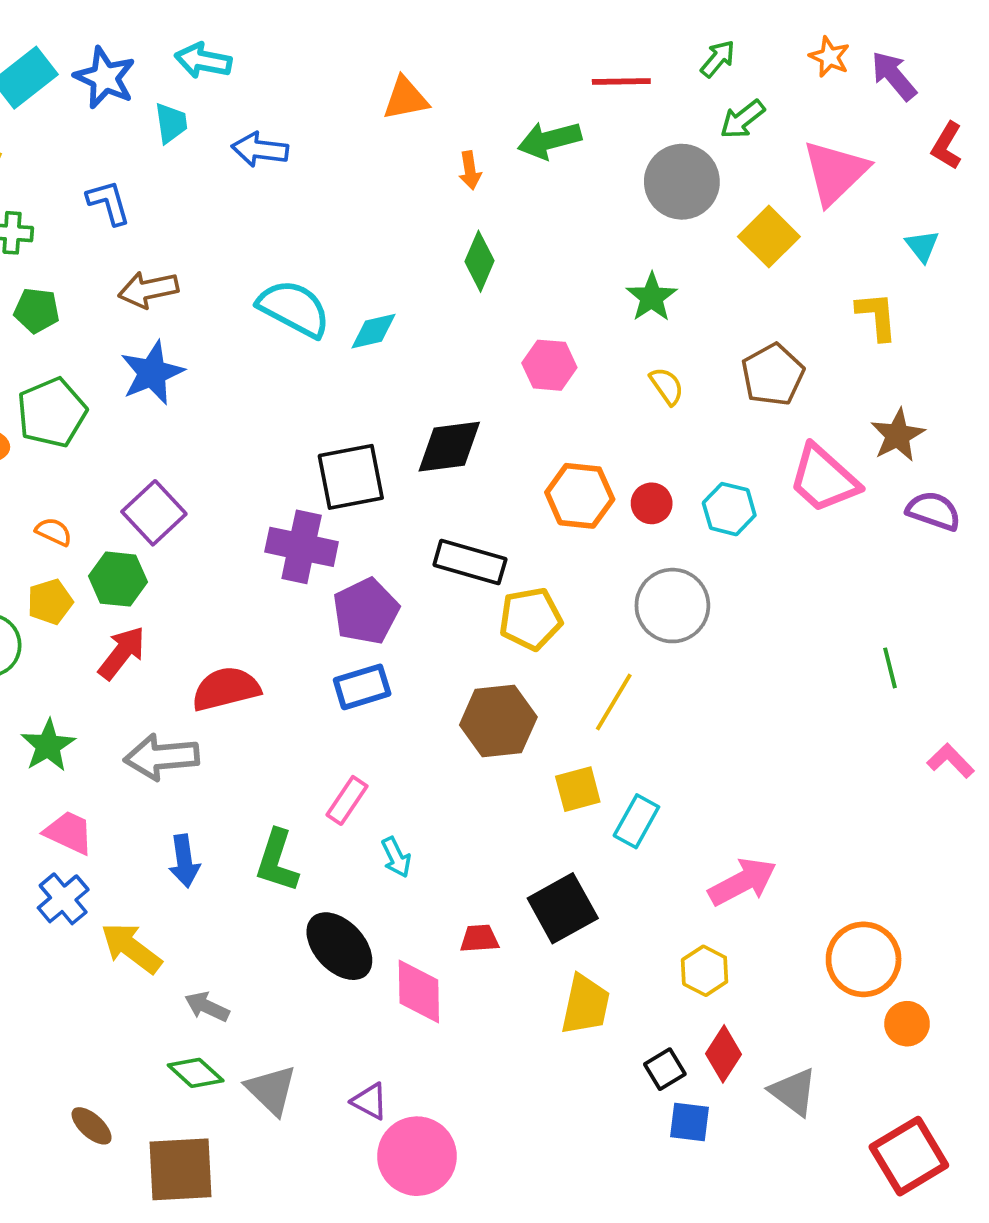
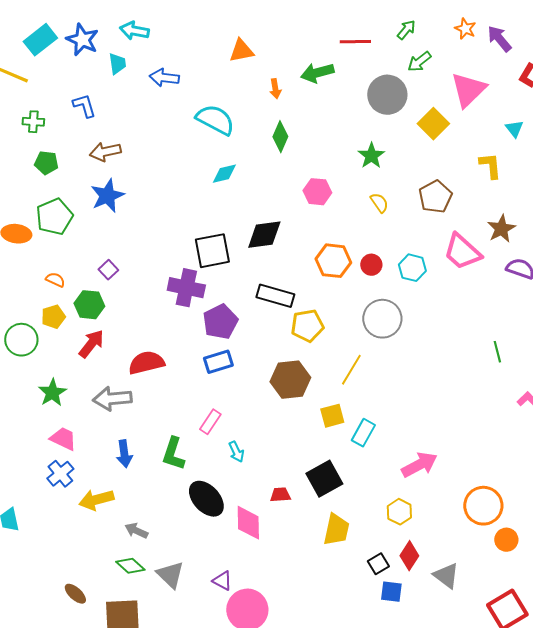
cyan semicircle: (294, 308) -> (215, 120), moved
purple square: (154, 513) -> (108, 270), size x0.6
yellow arrow: (131, 948) -> (96, 500), turned -52

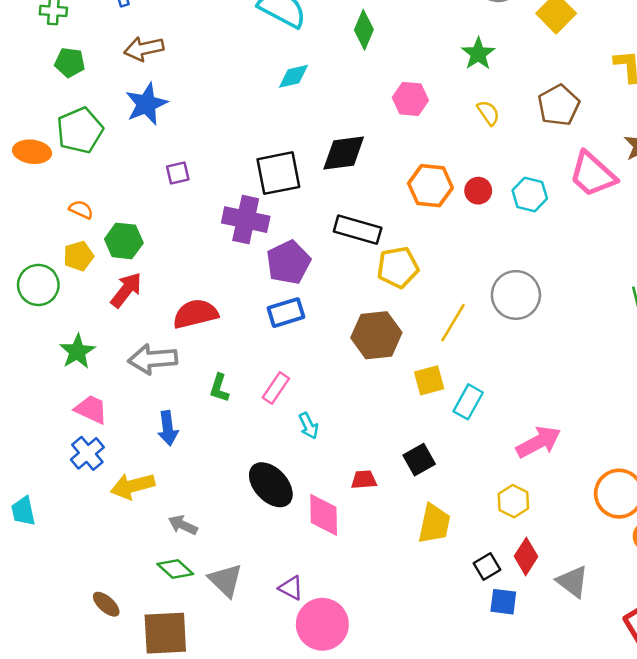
purple square: (108, 270) -> (178, 173), moved, turned 30
gray circle: (382, 319) -> (516, 295), moved
green L-shape: (173, 454) -> (219, 388), moved, size x0.7
black square: (324, 479) -> (419, 460), size x0.7

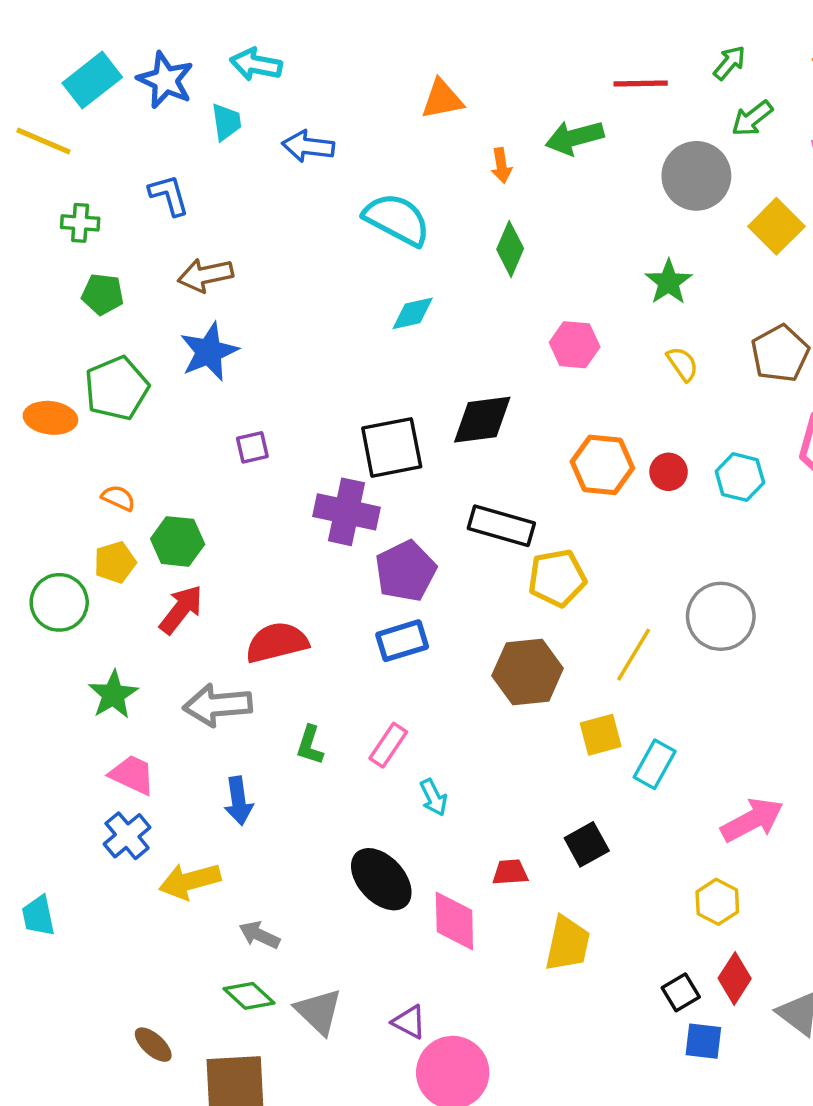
yellow trapezoid: (434, 524) -> (568, 944), moved

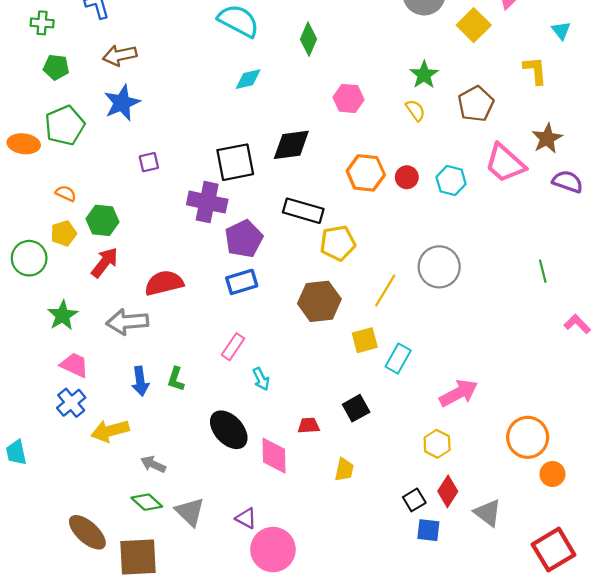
green star: (669, 282) -> (424, 75), moved
green L-shape: (310, 745) -> (176, 379), moved
yellow trapezoid: (568, 944) -> (344, 470), size x0.7
brown ellipse: (153, 1045) -> (87, 532), size x1.6

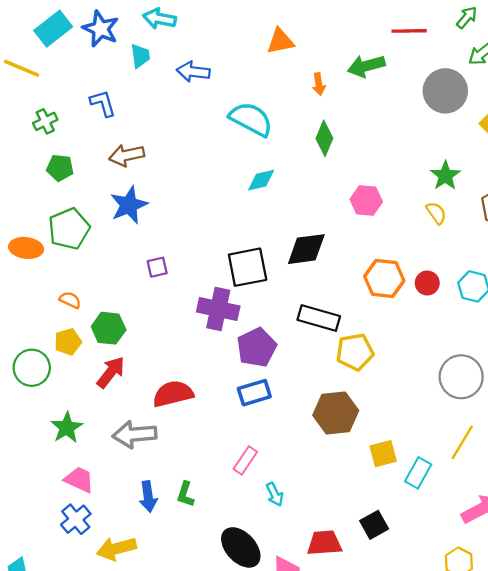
green cross: (42, 23) -> (45, 121), turned -30
yellow line: (385, 291) -> (462, 442), moved
red trapezoid: (309, 425) -> (324, 543), size x1.5

